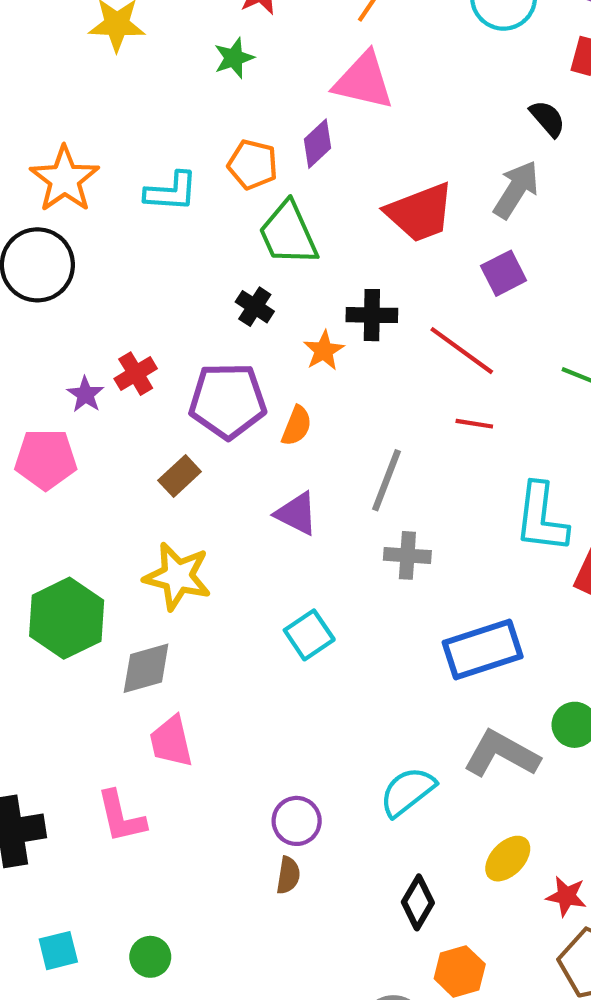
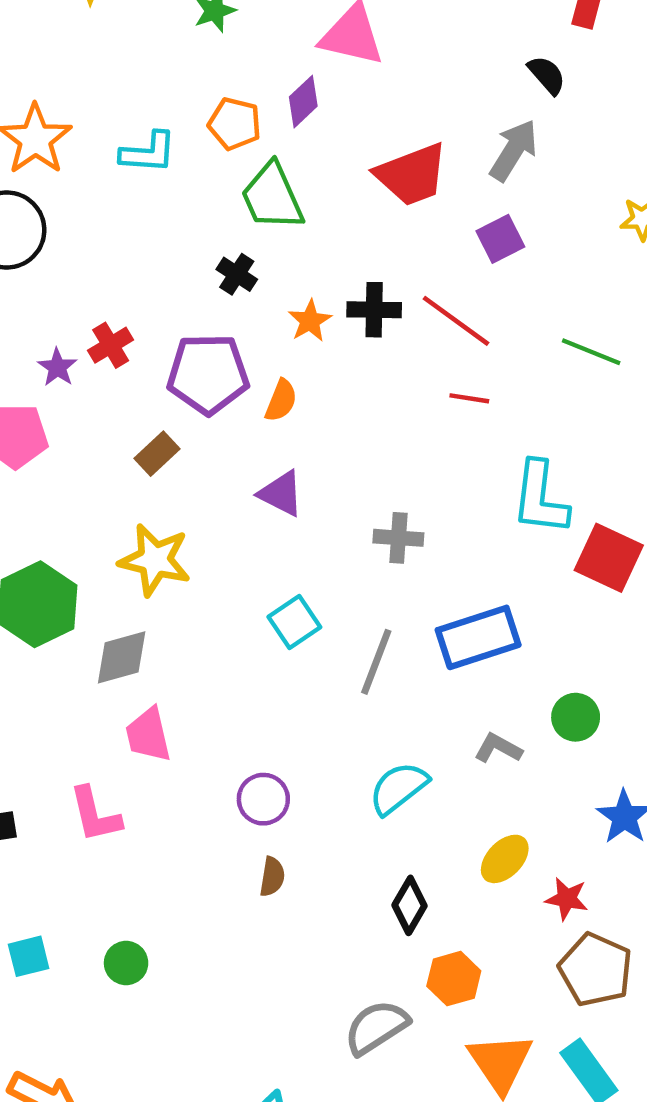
black cross: (372, 315) -> (374, 310), moved
gray line: (386, 480) -> (376, 662), moved
gray L-shape: (501, 754) -> (498, 748), size x0.6
purple circle: (297, 821) -> (263, 799), moved

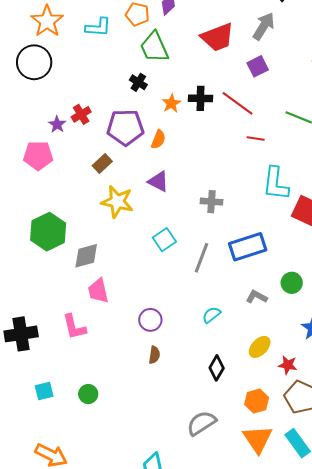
red line: (469, 398) -> (256, 138), moved
yellow star: (155, 560) -> (117, 202), moved
cyan semicircle: (398, 788) -> (211, 315), size x0.7
orange hexagon: (454, 979) -> (257, 401), moved

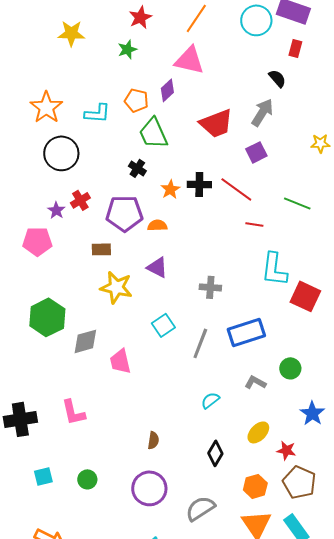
black circle: (34, 62) -> (61, 153), moved
orange semicircle: (158, 139) -> (157, 225), turned -114
brown rectangle: (102, 164) -> (101, 249), turned 42
pink trapezoid: (98, 291) -> (120, 361), moved
purple circle: (150, 320) -> (149, 488), moved, size x1.5

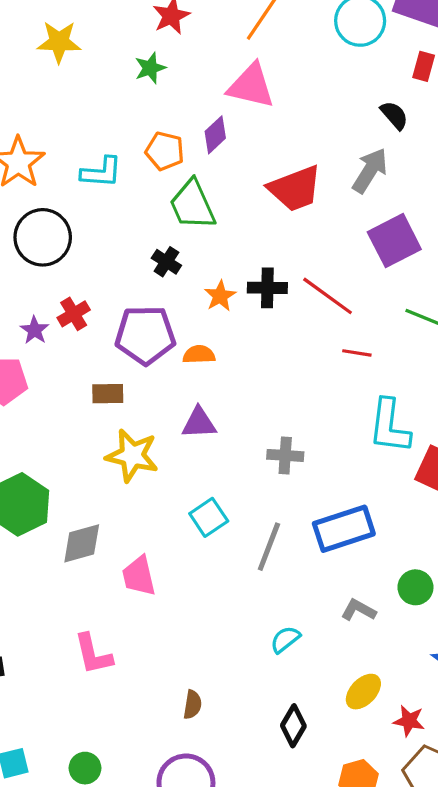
purple square: (256, 152) -> (394, 241), moved, size x1.5
purple triangle: (157, 267) -> (199, 423), turned -30
pink L-shape: (73, 412) -> (93, 654), moved

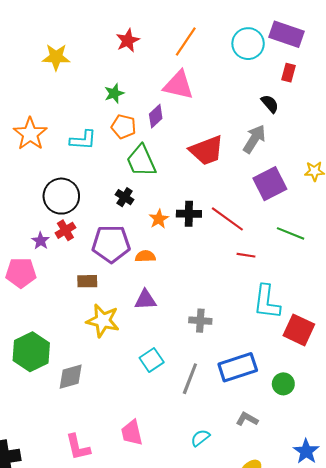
green star: (150, 68) -> (114, 93), moved
black circle: (43, 237) -> (61, 196), moved
pink trapezoid: (139, 576) -> (132, 433), moved
green circle: (415, 587) -> (283, 384), moved

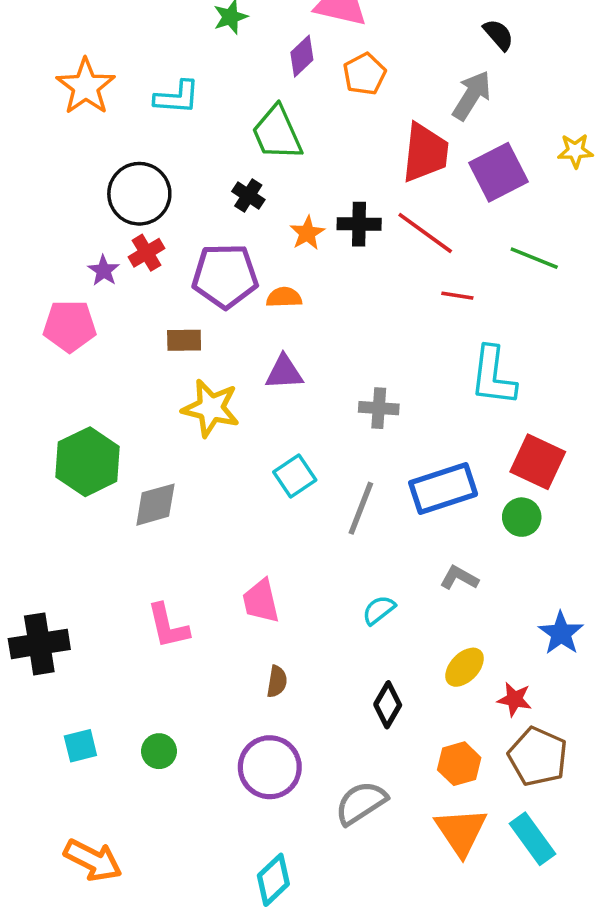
orange pentagon: (124, 127) -> (364, 74), moved, turned 30
red trapezoid: (207, 150) -> (425, 153), moved, turned -63
red square: (299, 330) -> (538, 462), moved

